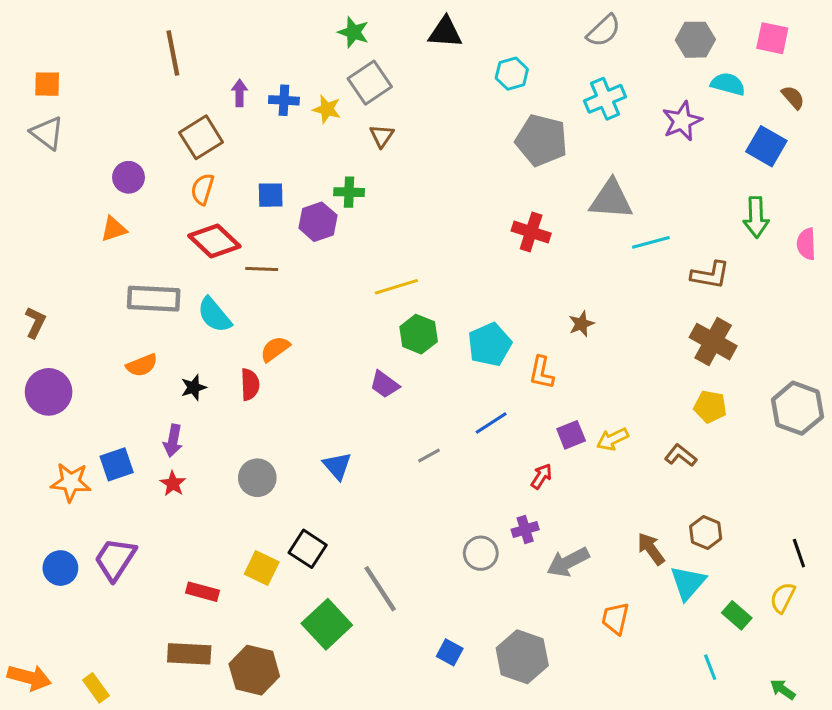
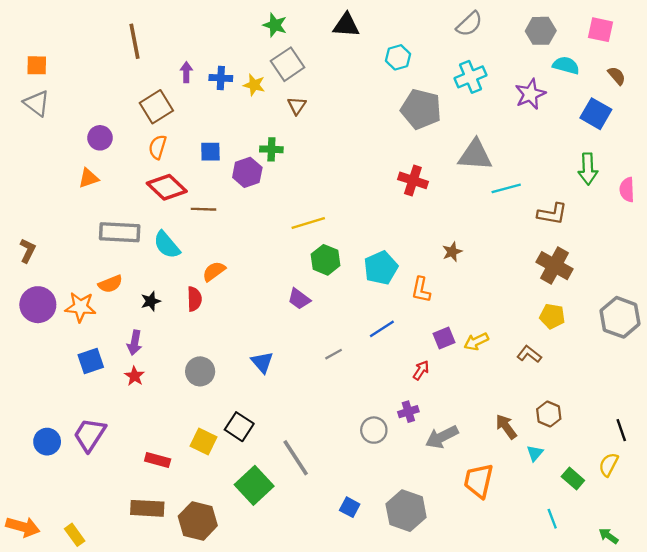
orange star: (71, 482) -> (80, 307), moved
cyan triangle: (688, 583) -> (535, 453), size x0.6
orange trapezoid: (615, 618) -> (479, 481), size x1.4

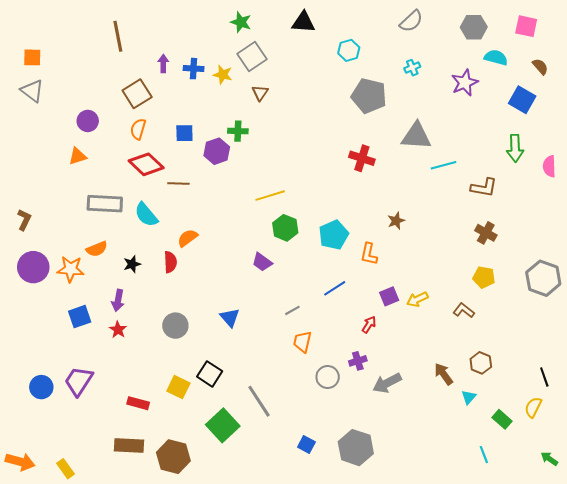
cyan cross: (470, 77) -> (412, 68), size x0.6
brown cross: (554, 266) -> (486, 233), size x0.7
orange trapezoid: (479, 481) -> (302, 342), moved, size x0.7
green arrow: (609, 536) -> (549, 459), moved

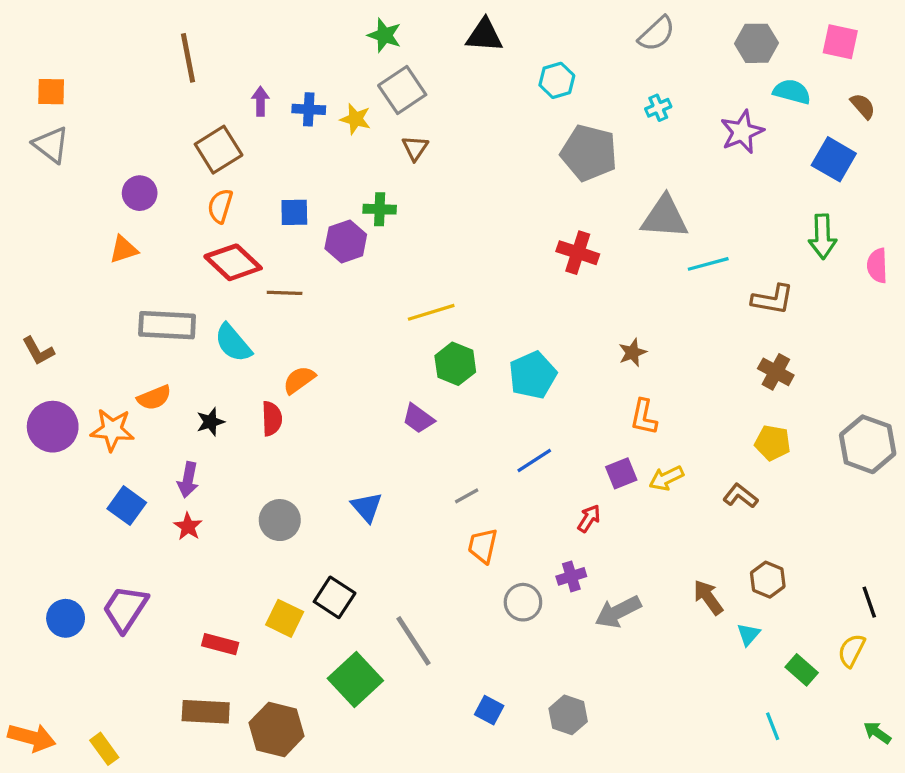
brown L-shape: (24, 220) -> (38, 351), turned 125
orange L-shape: (369, 254) -> (644, 417), moved
blue square: (80, 317) -> (127, 506), turned -35
gray hexagon: (356, 448) -> (568, 715), size x0.7

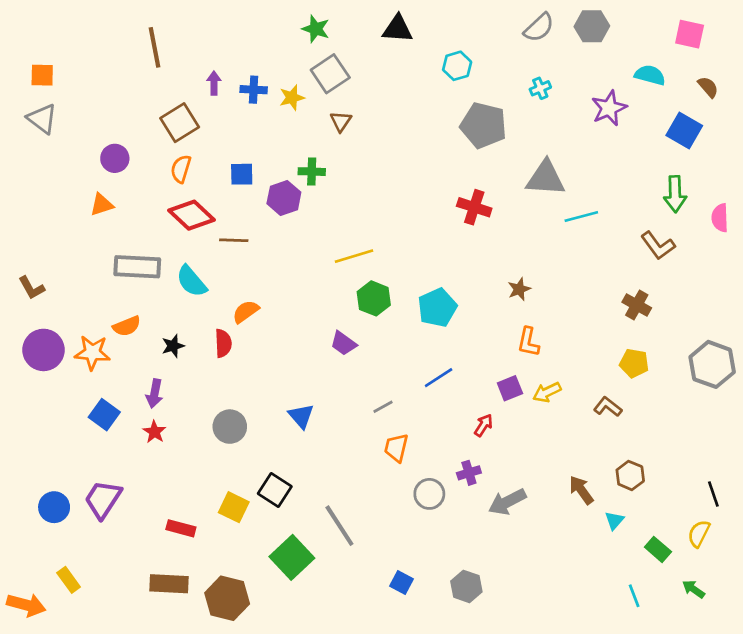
gray hexagon: (757, 43) -> (592, 26), moved
yellow star: (355, 119) -> (292, 98), turned -30
brown L-shape: (773, 299) -> (658, 246), moved, turned 44
green arrow: (877, 733) -> (694, 589), moved
yellow rectangle: (104, 749) -> (69, 580), moved

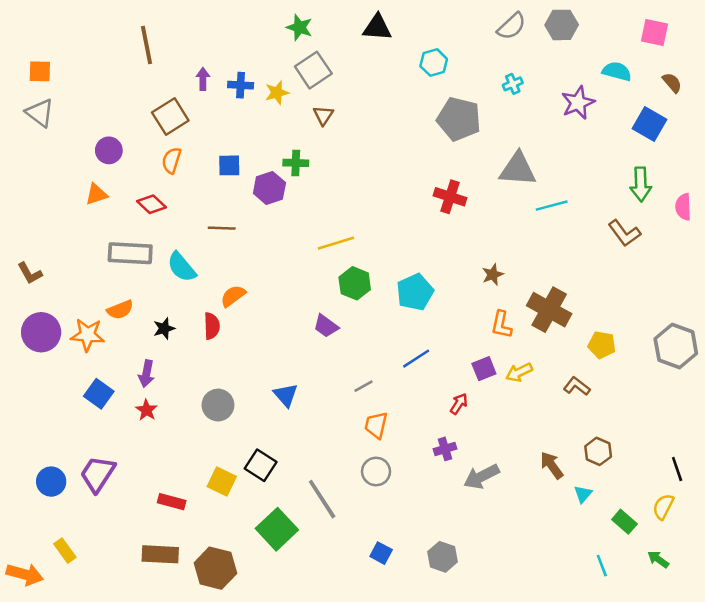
red diamond: (191, 215) -> (151, 204), moved, size x0.7
brown cross: (637, 305) -> (549, 310), moved, size x1.6
gray circle: (429, 494) -> (376, 471), moved

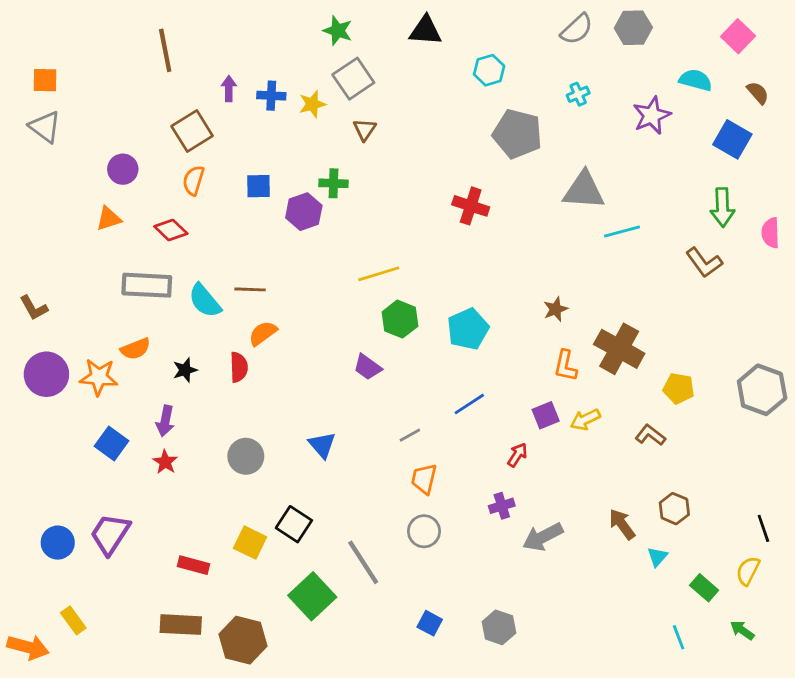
pink square: (654, 32) -> (738, 36), turned 32
red cross: (450, 197) -> (471, 206), moved
brown line: (222, 228) -> (250, 289), moved

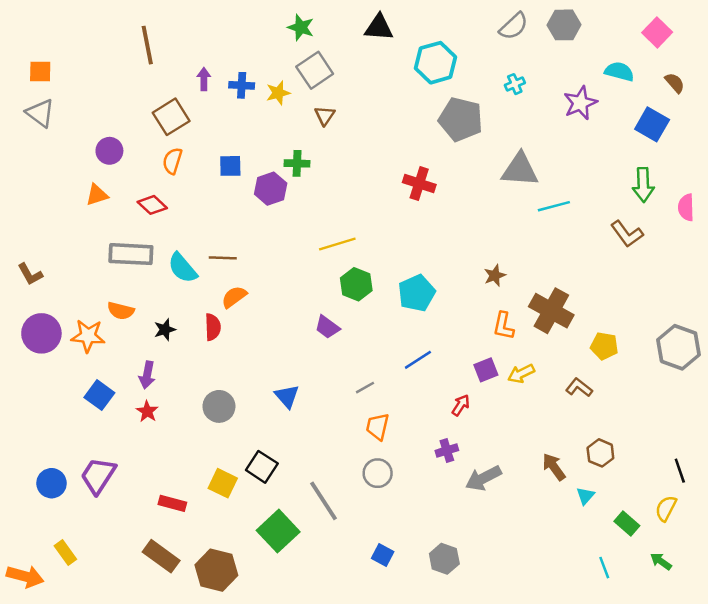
cyan hexagon: (489, 70) -> (436, 63), size x1.5
orange semicircle: (136, 349) -> (121, 311), turned 36
brown rectangle: (181, 625) -> (161, 556), turned 33

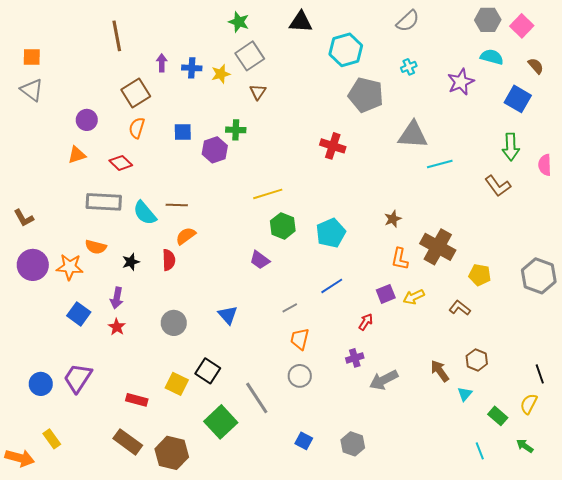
gray hexagon: (564, 25) -> (488, 20), moved

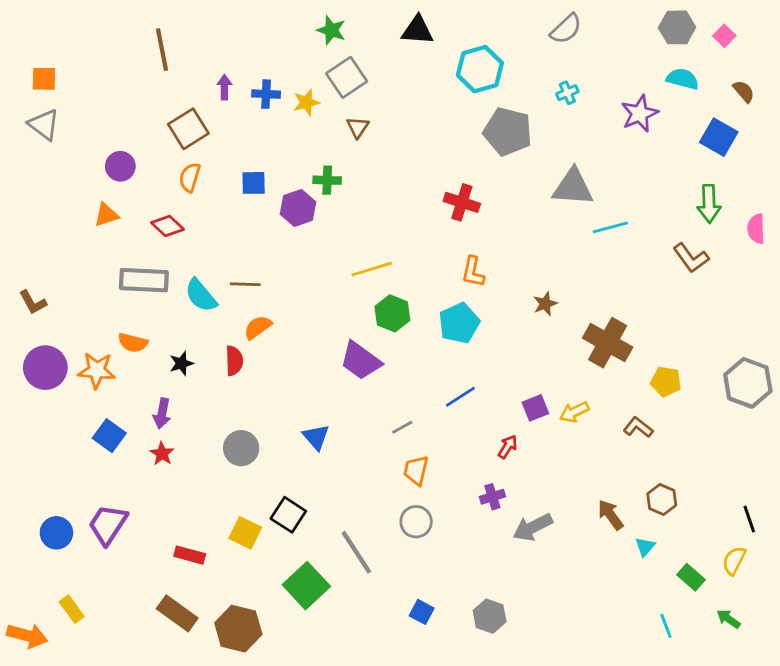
pink square: (522, 26) -> (724, 36), size x0.7
orange L-shape: (400, 259) -> (473, 272), moved
purple trapezoid: (260, 260) -> (360, 361), size x1.5

